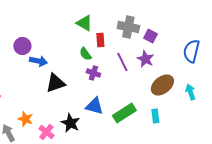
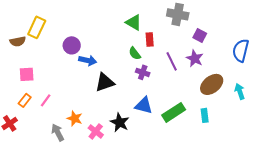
gray cross: (128, 27) -> (178, 14), moved

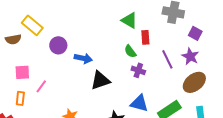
yellow rectangle: (37, 27) -> (32, 25), turned -75
purple circle: (72, 45) -> (58, 45), moved
brown ellipse: (212, 84) -> (194, 82), moved
orange rectangle: (25, 100) -> (20, 98), turned -32
pink line: (46, 100) -> (41, 86), moved

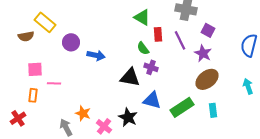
purple line: (167, 59) -> (180, 40), moved
black triangle: (100, 80) -> (130, 77), moved, turned 30
pink line: (41, 86) -> (54, 83), turned 56

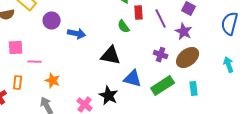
purple cross: (151, 67) -> (161, 55), moved
orange rectangle: (33, 95) -> (18, 83), moved
orange star: (83, 113) -> (53, 81), moved

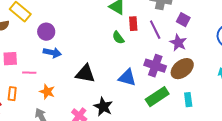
blue arrow: (77, 34) -> (52, 53), moved
purple cross: (161, 55) -> (155, 66), size x1.5
black triangle: (111, 56) -> (85, 74), moved
blue triangle: (133, 79) -> (127, 78), moved

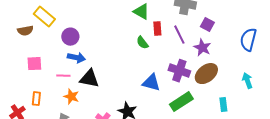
pink line: (29, 73) -> (63, 76), moved
black triangle: (85, 74) -> (89, 79), moved
cyan rectangle: (188, 100) -> (223, 105), moved

